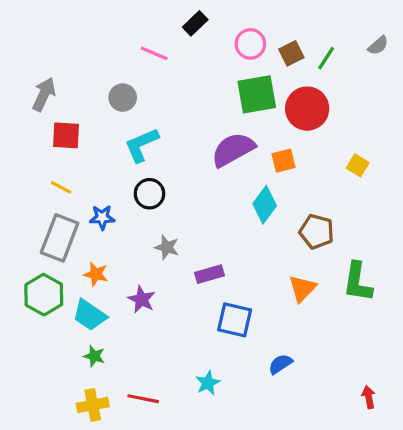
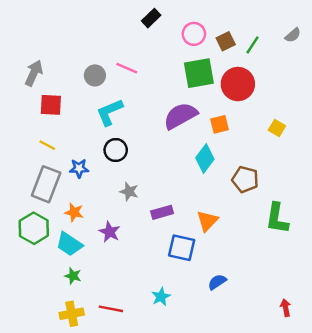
pink line: (154, 53) -> (127, 68), moved
orange triangle: (302, 288) -> (207, 221), moved

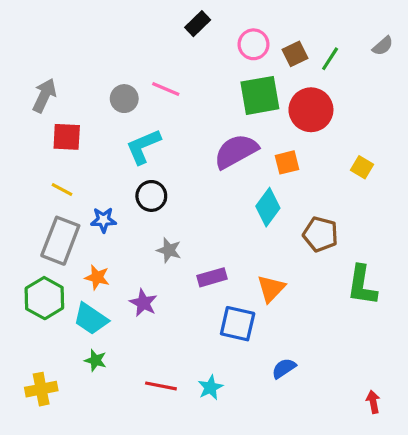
red line: (111, 309) -> (161, 386), moved
yellow cross: (72, 314) -> (41, 389), moved

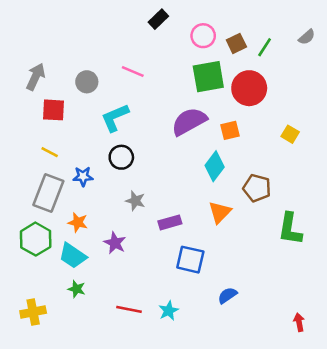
gray circle: (124, 99) -> (87, 82), moved
orange triangle: (271, 289) -> (220, 212), moved

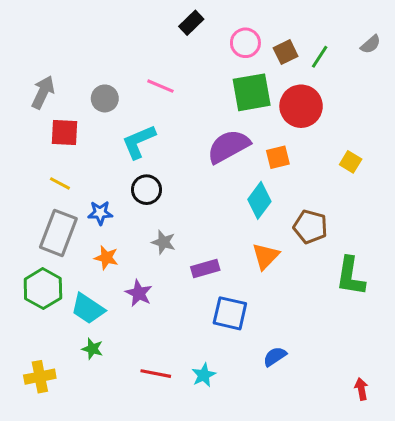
orange star: (78, 222) -> (106, 258), moved

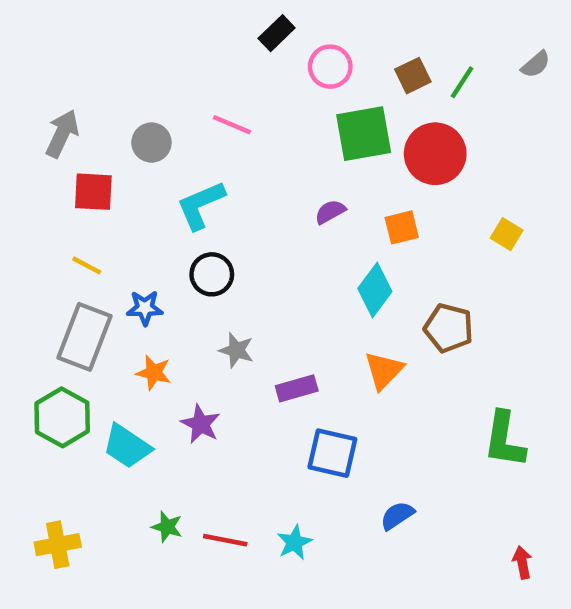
pink circle: (245, 43) -> (330, 67), moved
purple semicircle: (228, 146) -> (330, 212), size x0.5
green L-shape: (351, 276) -> (504, 440), moved
green star: (92, 349) -> (167, 527), moved

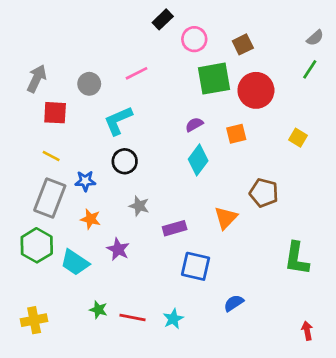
green line: (462, 82) -> (310, 69), moved
pink line: (232, 125) -> (136, 73), turned -50
cyan diamond: (375, 290) -> (198, 160), moved

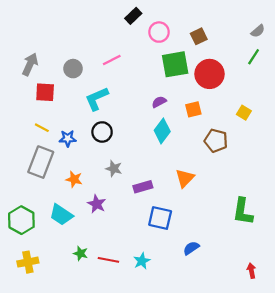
blue star: (85, 181) -> (68, 138), moved
brown pentagon: (264, 193) -> (216, 141), moved
green hexagon: (37, 245) -> (21, 220), moved

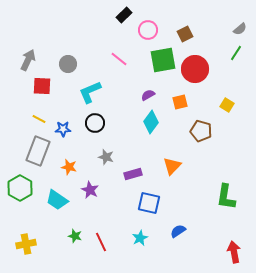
pink line: (112, 60) -> (119, 59), moved, turned 66
green hexagon: (21, 220) -> (20, 188), moved
red line: (108, 260) -> (101, 242), turned 54
cyan star: (142, 261) -> (140, 238), moved
red arrow: (251, 271) -> (234, 252), size x1.5

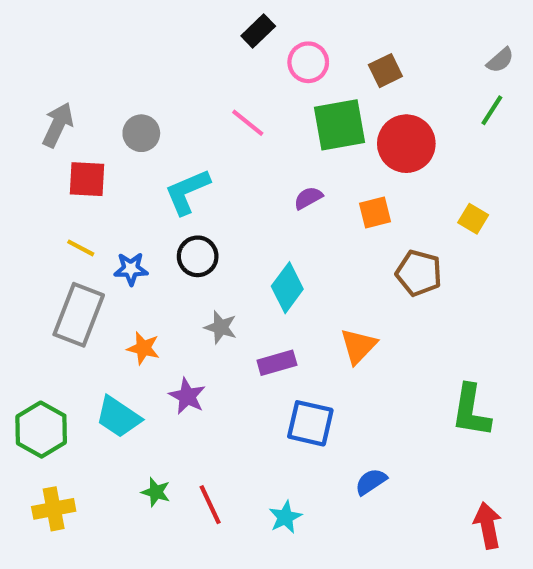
cyan diamond: (151, 122) -> (287, 288), moved
green hexagon: (20, 188) -> (41, 430), moved
cyan star: (140, 238) -> (285, 517), moved

